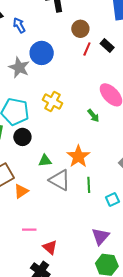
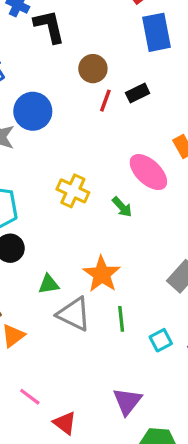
black rectangle: (107, 46) -> (138, 93), turned -64
yellow cross: (52, 101) -> (73, 191), moved
pink line: (29, 230) -> (30, 397), turned 40
purple triangle: (100, 236) -> (127, 401), moved

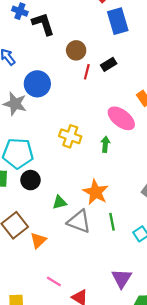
green arrow: (122, 207) -> (105, 144), turned -126

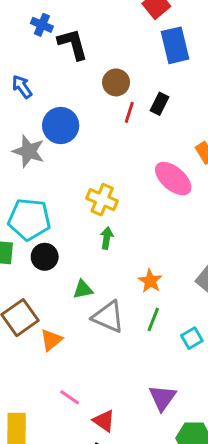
black rectangle: (109, 64) -> (160, 104), turned -35
green arrow: (105, 144) -> (107, 238), moved
orange star: (96, 192) -> (150, 281), moved, size x0.7
green line: (112, 222) -> (153, 319), turned 30

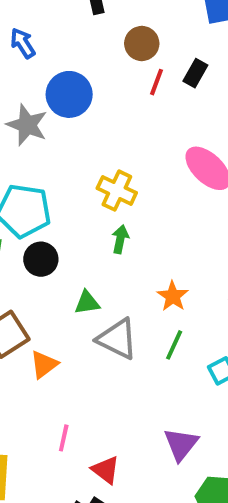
pink line: (70, 397) -> (64, 438), turned 65

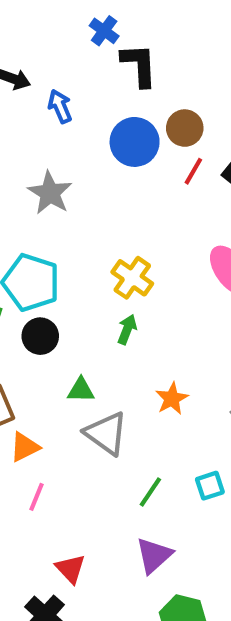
blue circle: (69, 94) -> (135, 142), moved
green line: (174, 345) -> (150, 492), moved
pink line: (64, 438) -> (37, 497), moved

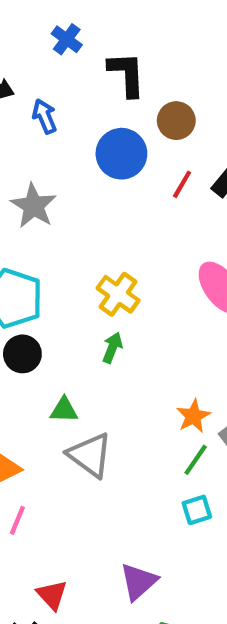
blue cross: (104, 31) -> (67, 39), moved
brown circle: (185, 128) -> (176, 121), moved
orange star: (172, 399) -> (193, 416), moved
green line: (150, 492) -> (196, 460), moved

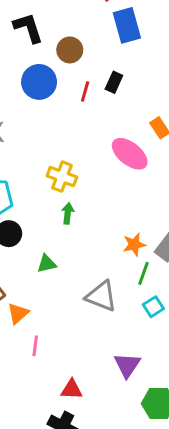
orange star: (193, 416) -> (134, 245), turned 30
gray triangle: (90, 455) -> (101, 296), moved
red triangle: (52, 595) -> (72, 390), turned -30

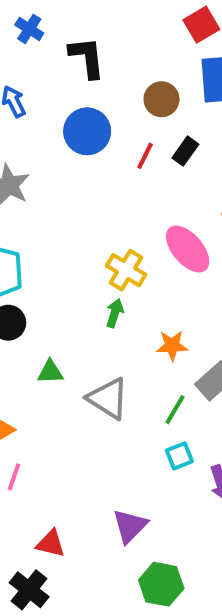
brown circle: (70, 50) -> (161, 99), moved
yellow cross: (62, 177) -> (126, 270), moved
green arrow: (68, 213) -> (115, 313), moved
orange star: (134, 245) -> (172, 346), moved
gray triangle: (101, 296) -> (108, 398), moved

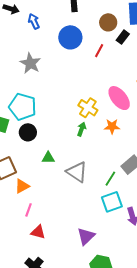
black rectangle: (185, 151) -> (123, 37), moved
orange star: (172, 346) -> (112, 126), moved
cyan square: (179, 456) -> (112, 202), size x1.5
red triangle: (51, 544) -> (38, 232), moved

